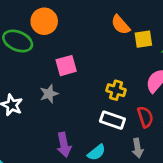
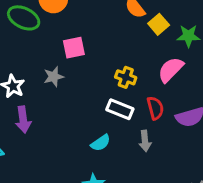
yellow square: (143, 39) -> (159, 24), turned -36
purple arrow: (64, 145) -> (23, 120), moved

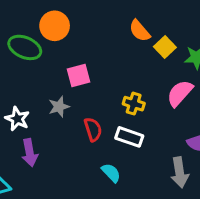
red semicircle: (155, 108) -> (93, 129), moved
gray arrow: (145, 141) -> (180, 172), moved, size x1.4
cyan semicircle: (101, 143) -> (111, 173), turned -96

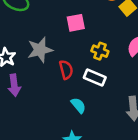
pink square: (78, 75) -> (76, 23), moved
gray star: (59, 107) -> (40, 50), size x1.5

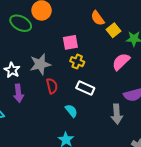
yellow cross: (100, 51) -> (77, 62), moved
red semicircle: (66, 70) -> (52, 86), moved

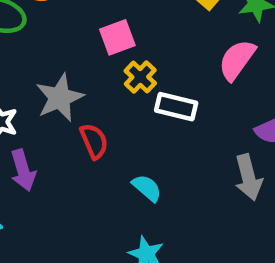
yellow cross: (77, 62) -> (140, 77), turned 32
white rectangle: (85, 88) -> (176, 107), moved

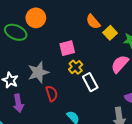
white rectangle: (176, 107) -> (90, 82), turned 42

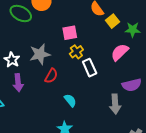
red semicircle: (52, 94) -> (51, 76), turned 42

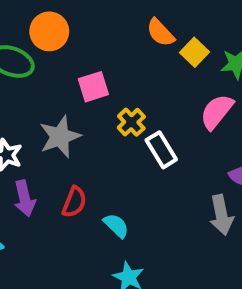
pink square: (70, 33) -> (93, 87), moved
red semicircle: (51, 76) -> (74, 202), moved
cyan semicircle: (70, 100) -> (116, 226), moved

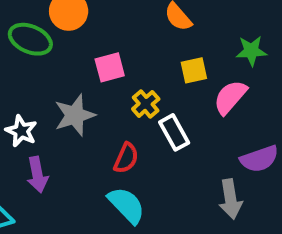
yellow square: (194, 52) -> (194, 70), moved, turned 32
red semicircle: (74, 202) -> (126, 158), moved
cyan semicircle: (116, 226) -> (126, 205), size x1.5

